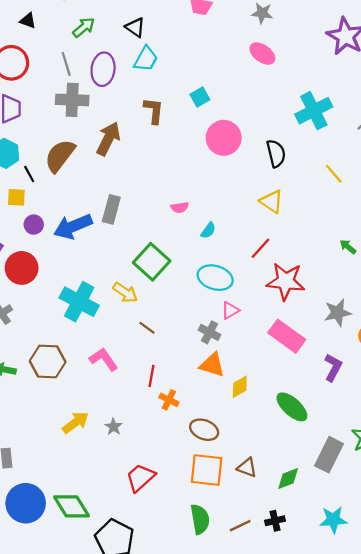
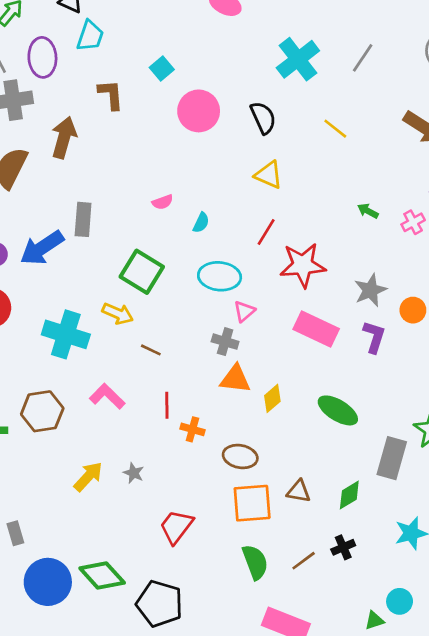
purple L-shape: (333, 367) -> (374, 337), moved

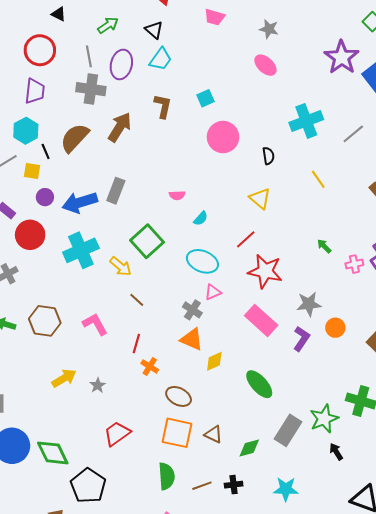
black semicircle: (263, 118) -> (268, 156), size x0.7
cyan cross: (66, 334) -> (81, 250), moved, turned 32

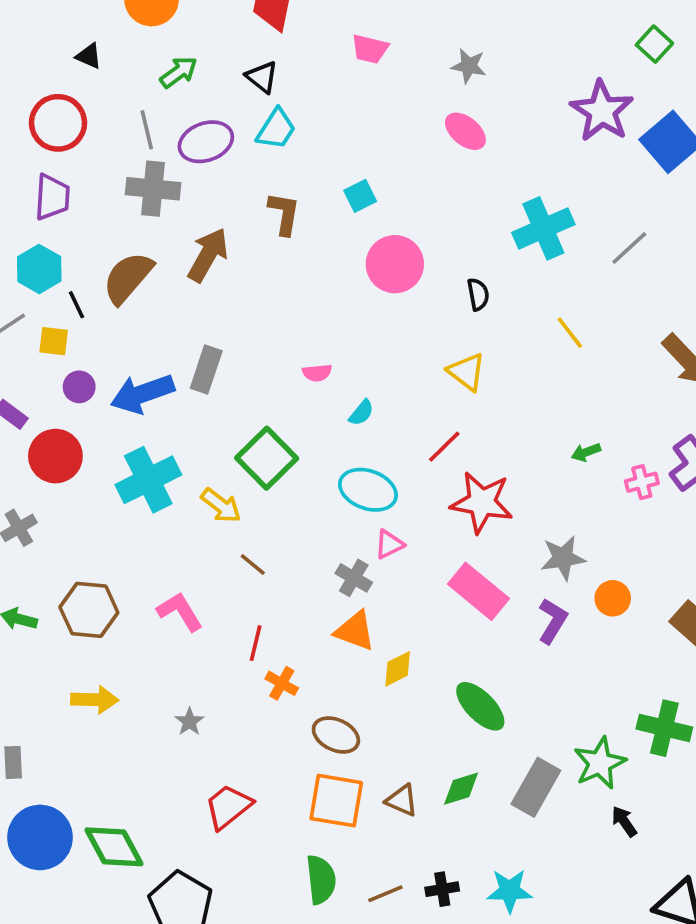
purple ellipse: (121, 64) -> (206, 142), turned 60
green arrow: (324, 246) -> (586, 452), turned -63
yellow arrow: (64, 378) -> (95, 700), moved, turned 35
green diamond: (249, 448) -> (461, 789), moved
cyan star: (286, 489) -> (510, 891), moved

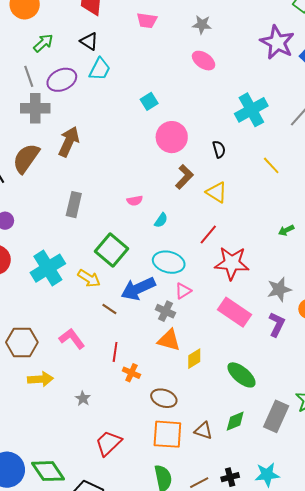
brown L-shape: (284, 214) -> (184, 177), moved, turned 40
blue arrow: (142, 394) -> (138, 289), moved
yellow arrow: (95, 700) -> (41, 379), moved

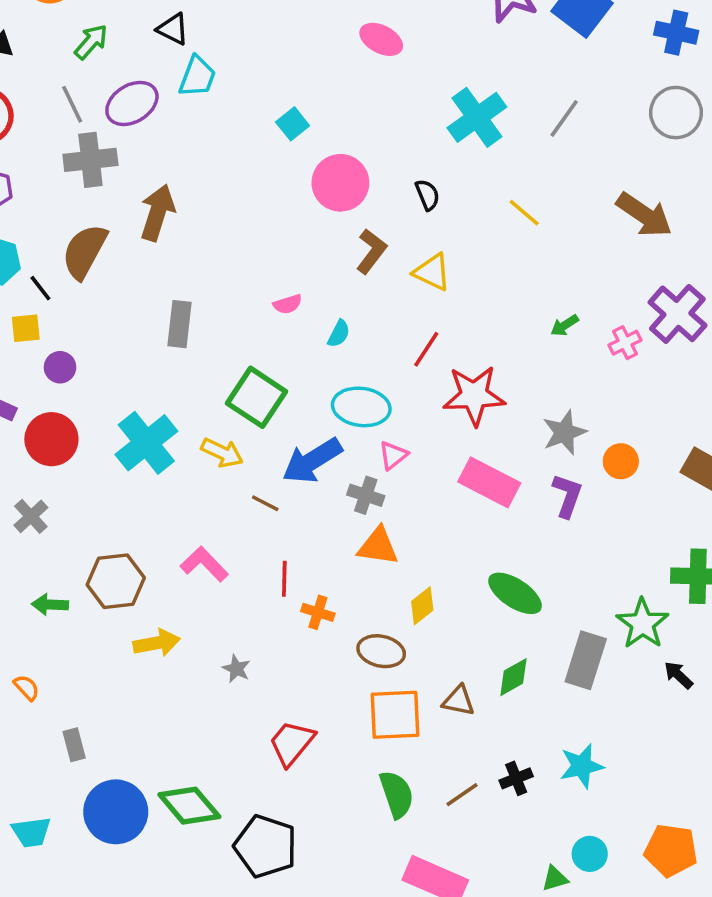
yellow diamond: (194, 359) -> (422, 606), moved

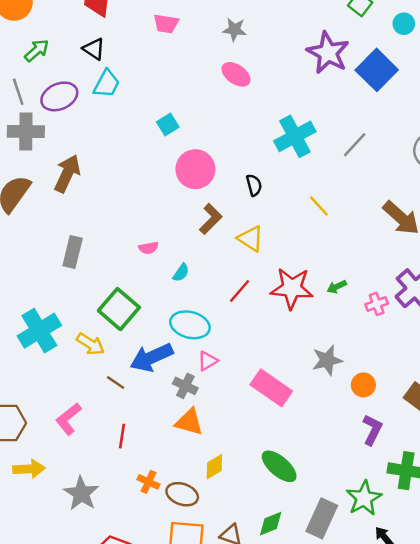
red star: (474, 395) -> (292, 288), moved
purple L-shape: (567, 496) -> (372, 430), moved
pink L-shape: (204, 564) -> (68, 419), turned -92
orange cross: (318, 612) -> (148, 482), moved
gray star: (236, 669) -> (81, 493), size x1.8

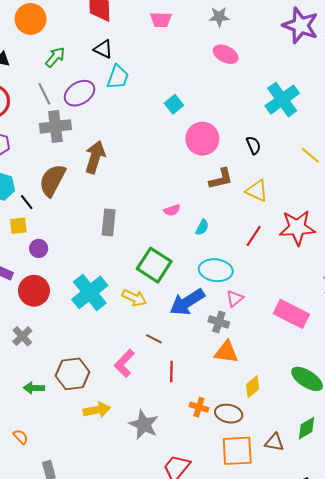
brown L-shape: (211, 219) -> (221, 179), turned 40
brown line: (116, 383) -> (154, 339), moved

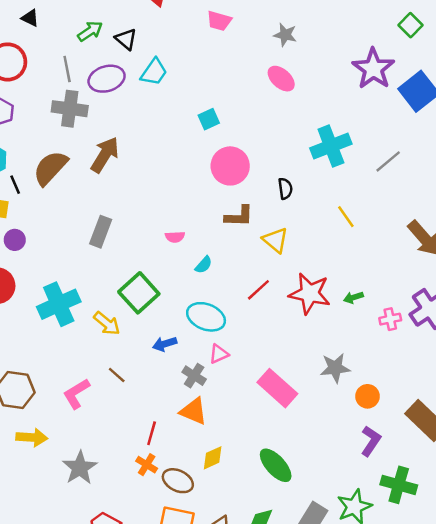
black triangle: (103, 49) -> (126, 39), moved
blue arrow: (187, 302) -> (165, 344), size x0.6
red line: (171, 372) -> (152, 433), moved

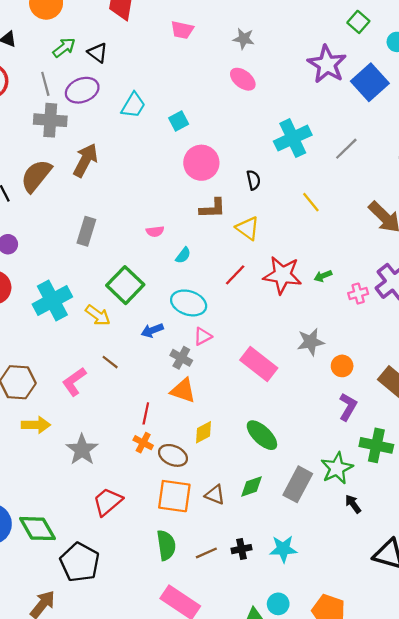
cyan trapezoid: (154, 72) -> (133, 105), moved

